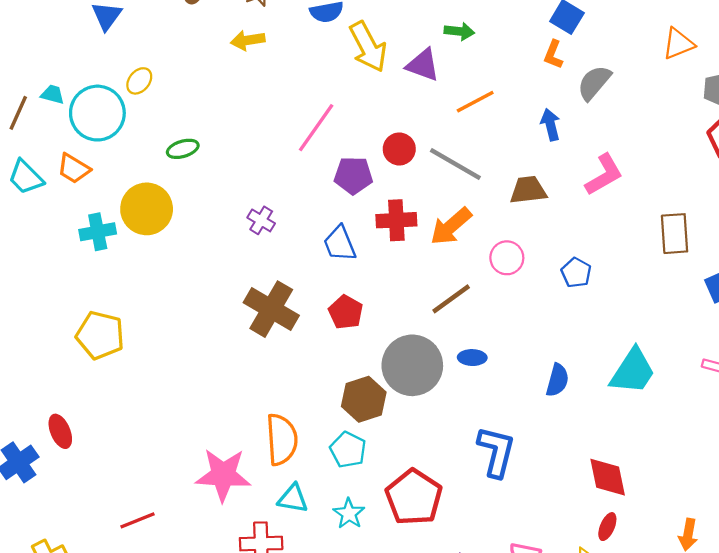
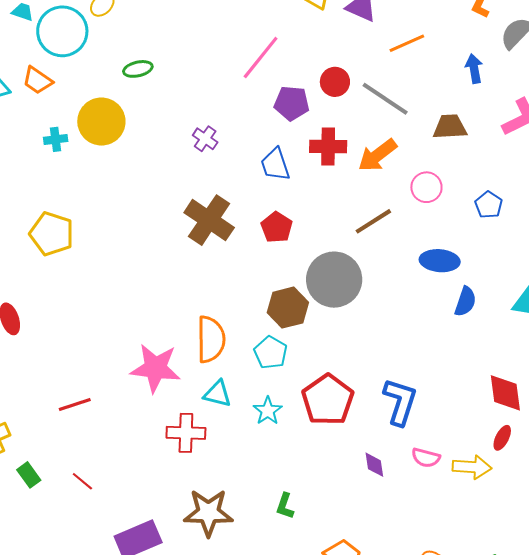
cyan cross: (98, 232) -> (56, 139), size x0.7
blue ellipse: (472, 358) -> (440, 261), moved, size x1.5
blue L-shape: (496, 452) -> (400, 402), moved

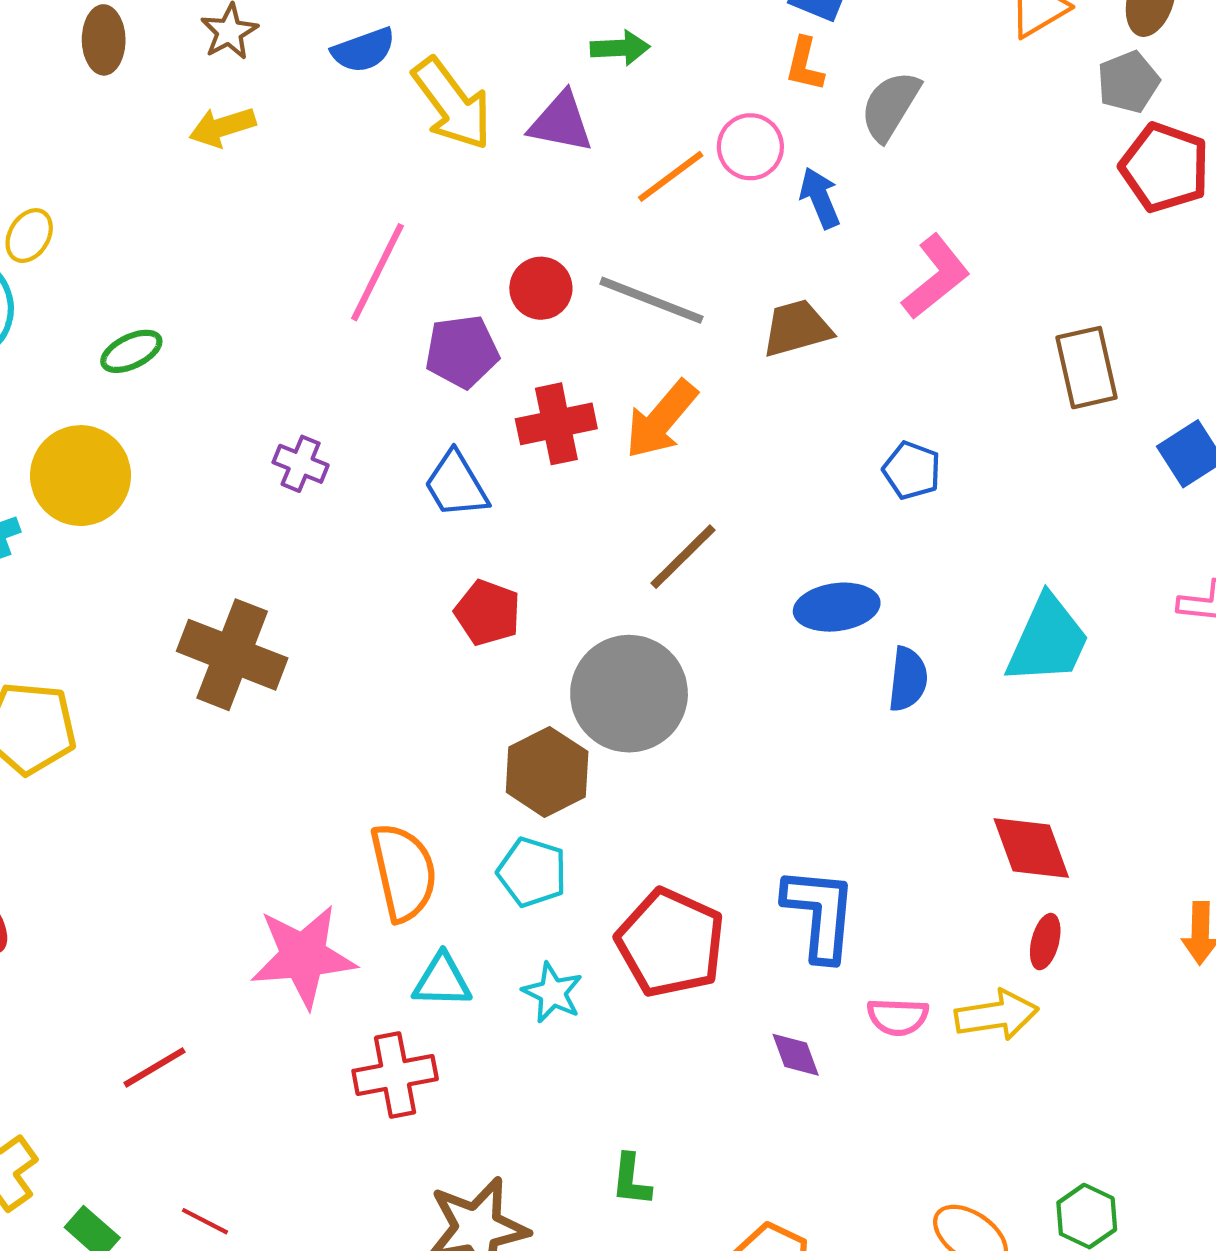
pink circle: (426, 187) -> (750, 147), moved
brown cross: (209, 220) -> (232, 655), moved

